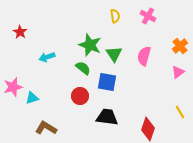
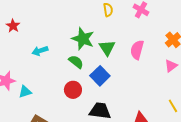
blue square: (107, 82) -> (100, 76), turned 36

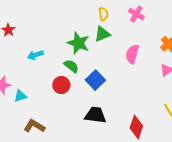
green triangle: (107, 48) -> (102, 34), moved, turned 42
red circle: (73, 90) -> (61, 85), moved

